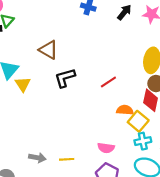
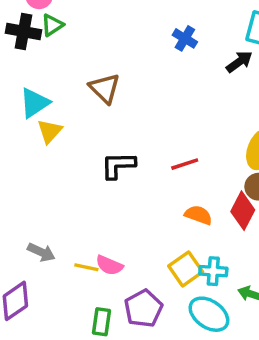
black L-shape: (65, 78) -> (118, 165), moved
yellow square: (138, 121) -> (186, 269), moved
pink semicircle: (106, 148) -> (109, 265), moved

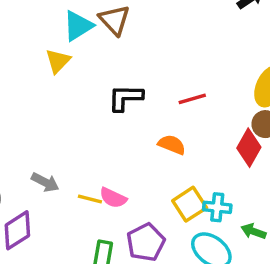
cyan triangle: (34, 103) -> (78, 26), moved
orange semicircle: (198, 215) -> (172, 145), moved

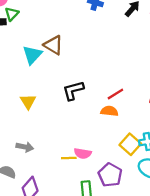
yellow triangle: (58, 61) -> (28, 101), moved
red line: (192, 99) -> (115, 94), moved
gray arrow: (45, 182) -> (25, 147), moved

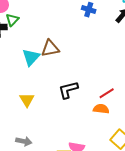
brown triangle: (53, 45) -> (50, 48), turned -42

